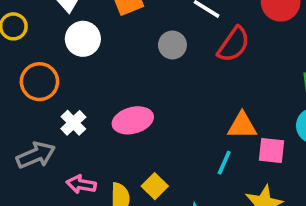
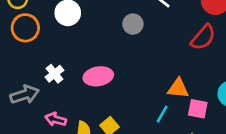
red semicircle: (234, 44) -> (203, 37), moved
orange circle: (39, 82) -> (25, 28), moved

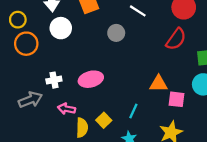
white cross: (55, 74) -> (54, 80), turned 32
cyan line: (162, 114) -> (133, 111), moved
pink arrow: (56, 119) -> (67, 109), moved

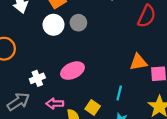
white circle: (61, 28) -> (53, 25), moved
gray circle: (116, 33) -> (78, 23), moved

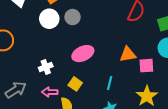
pink ellipse: (72, 71) -> (83, 54), moved
white cross: (37, 78) -> (46, 67), moved
yellow square: (93, 107) -> (75, 84), moved

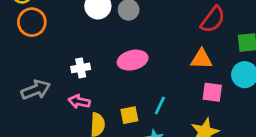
orange triangle: (128, 54) -> (201, 59), moved
yellow square: (75, 84) -> (129, 115), moved, turned 32

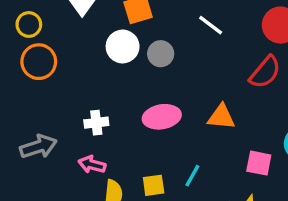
orange triangle: (201, 59) -> (221, 117), moved

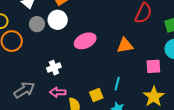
gray circle: (161, 54) -> (37, 24), moved
pink ellipse: (162, 117) -> (85, 41), moved

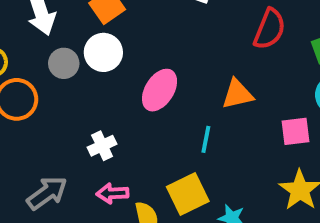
pink ellipse: (85, 41) -> (160, 90), turned -30
cyan line: (117, 84) -> (206, 139), moved
yellow square: (96, 95) -> (188, 194), size x1.5

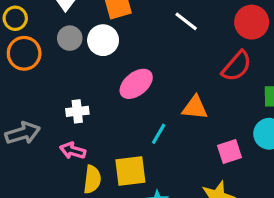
pink square: (296, 131) -> (230, 151), turned -30

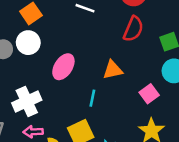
white cross: (77, 111) -> (27, 102), size x1.6

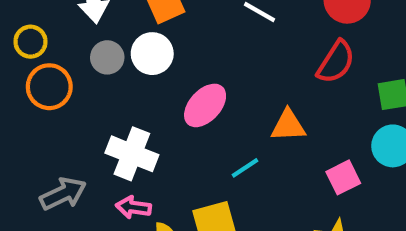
cyan line: (92, 98) -> (245, 168), turned 35
white cross: (27, 102) -> (132, 154), turned 36

